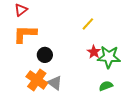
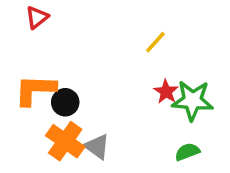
orange L-shape: (25, 34) -> (35, 90), moved
black circle: (45, 55) -> (65, 102), moved

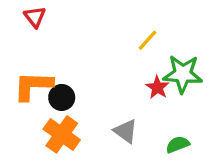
red triangle: (37, 17) -> (35, 17), turned -30
green star: (193, 100) -> (183, 74), moved
gray triangle: (97, 146) -> (126, 131), moved

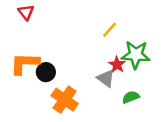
gray triangle: (126, 131) -> (106, 78), moved
orange cross: (62, 134) -> (65, 100), moved
green semicircle: (178, 145) -> (131, 97), moved

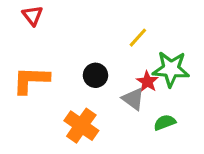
black circle: (46, 72) -> (95, 75), moved

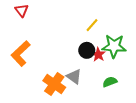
black circle: (95, 75) -> (87, 50), moved
orange L-shape: (31, 80) -> (21, 54), turned -45
gray triangle: (133, 99) -> (74, 77), moved

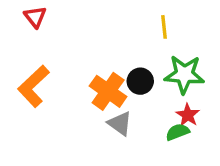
yellow line: (92, 25) -> (164, 27), moved, turned -48
red star: (98, 55) -> (188, 115), moved
orange cross: (54, 84) -> (108, 91), moved

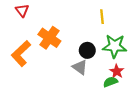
orange cross: (108, 91) -> (49, 38), moved
gray triangle: (120, 124) -> (80, 67), moved

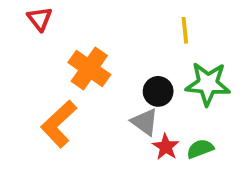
orange L-shape: (21, 54) -> (59, 124), moved
red star: (117, 71) -> (166, 147), moved

